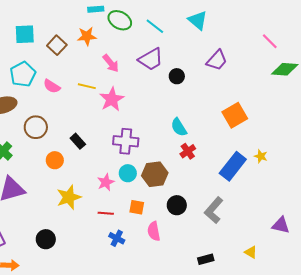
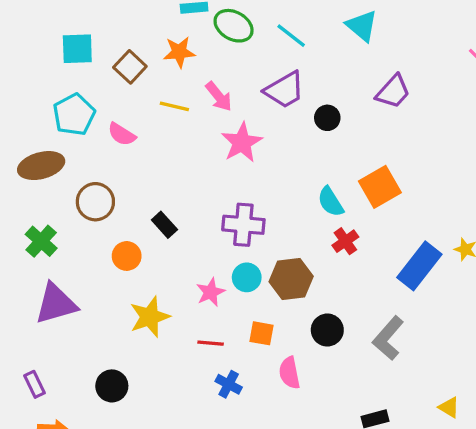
yellow line: (87, 86) -> (174, 106), moved
pink star: (112, 99) -> (242, 143), moved
orange square: (235, 115) -> (380, 187), moved

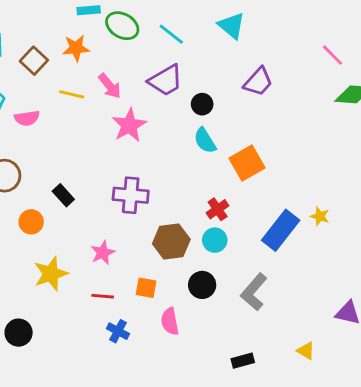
pink semicircle: (122, 134) -> (27, 118), turned -40
cyan semicircle: (331, 202) -> (205, 141), moved
cyan circle: (247, 277) -> (215, 240), moved

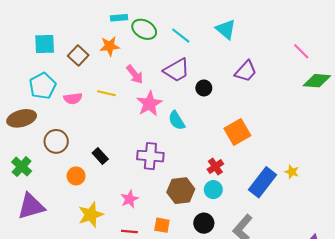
yellow line: (72, 94) -> (106, 93), moved
cyan semicircle: (205, 141) -> (177, 120), moved

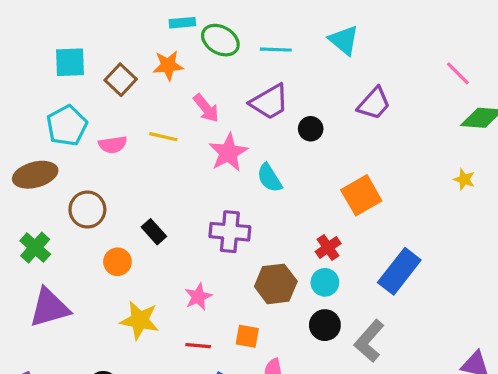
cyan line: (181, 36) -> (276, 50), turned -36
yellow star: (292, 172) -> (464, 179), moved
yellow star: (91, 215) -> (140, 320), turned 30
black circle: (204, 223) -> (325, 325), moved

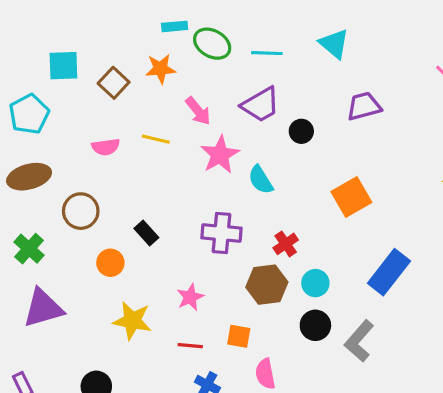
purple trapezoid: (374, 103) -> (364, 106), turned -147
cyan pentagon: (67, 126) -> (29, 114), moved
red cross: (328, 248) -> (286, 244), moved

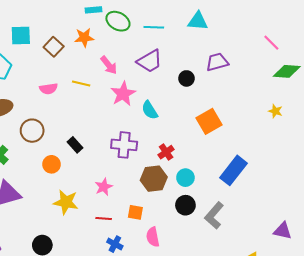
cyan triangle: (334, 44) -> (198, 21), turned -35
black circle: (301, 131) -> (186, 78), moved

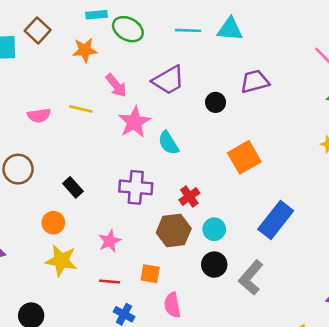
cyan line: (154, 27) -> (188, 30), moved
brown square: (54, 47) -> (38, 30), moved
orange circle: (52, 164) -> (53, 223), moved

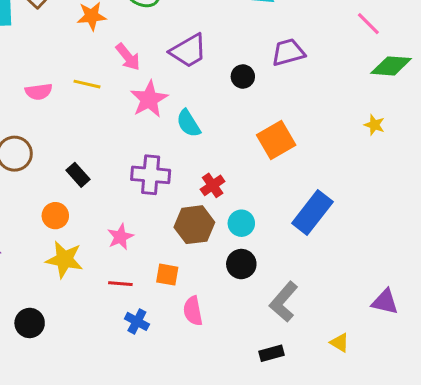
gray L-shape: (251, 278) -> (284, 302), moved

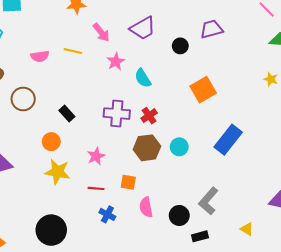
pink star: (149, 99) -> (116, 61), size x0.7
red cross: (213, 185) -> (149, 116), moved
black circle: (241, 264) -> (179, 215), moved
black circle: (30, 323) -> (51, 230), moved, size x1.5

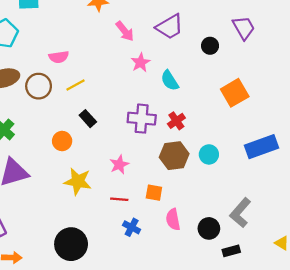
purple trapezoid: (211, 29) -> (244, 28), turned 75
yellow line: (73, 51) -> (76, 85), moved, turned -42
brown circle: (23, 99) -> (39, 86), moved
blue rectangle: (228, 140) -> (262, 147), turned 32
orange circle: (51, 142) -> (62, 141), moved

